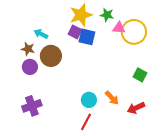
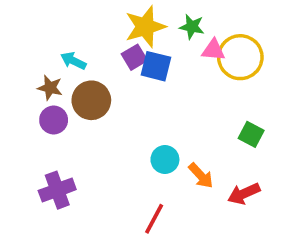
purple square: (75, 32) -> (134, 57), turned 32
cyan circle: (89, 100) -> (165, 160), moved

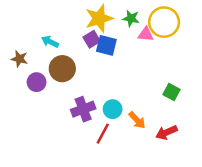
yellow circle: (240, 57) -> (164, 22), moved
brown star: (50, 88) -> (19, 59), moved
purple cross: (57, 190) -> (83, 109), moved
red line: (154, 219) -> (103, 134), moved

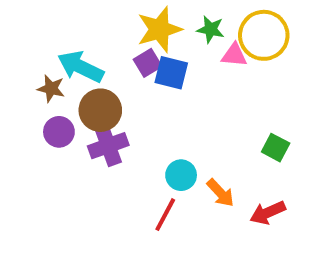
cyan arrow: (50, 42) -> (81, 67), size x1.6
brown star: (19, 59) -> (51, 89), moved
purple cross: (83, 109) -> (108, 146), moved

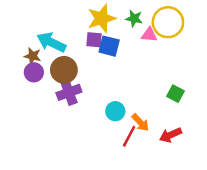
purple square: (148, 63) -> (94, 40), turned 36
purple circle: (59, 132) -> (34, 72), moved
red line: (165, 215) -> (129, 136), moved

